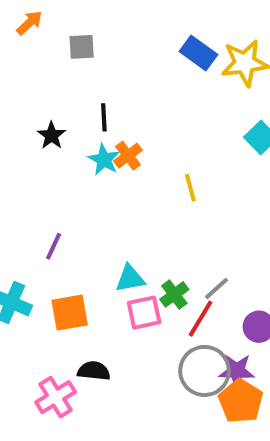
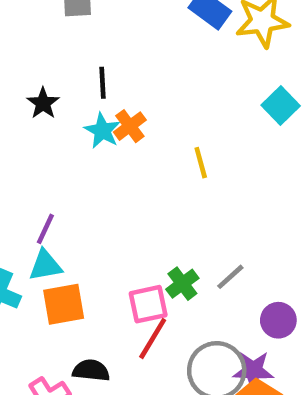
cyan triangle: (130, 278) -> (45, 265), moved
red line: (200, 319) -> (153, 339), moved

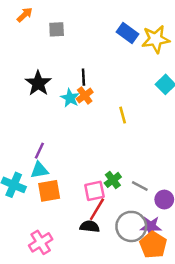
black line: (102, 83) -> (83, 77), moved
black star: (43, 103) -> (38, 83), size x1.5
gray line: (230, 277) -> (140, 186), moved, turned 70
black semicircle: (91, 370) -> (90, 226), moved

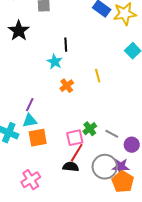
black star: (38, 83) -> (19, 31), moved
orange cross: (85, 95) -> (67, 86), moved

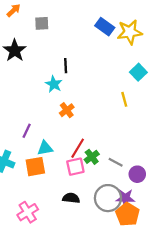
yellow line: (98, 76) -> (124, 99), moved
cyan triangle: (30, 121) -> (45, 148), moved
red line: (77, 153) -> (78, 148), moved

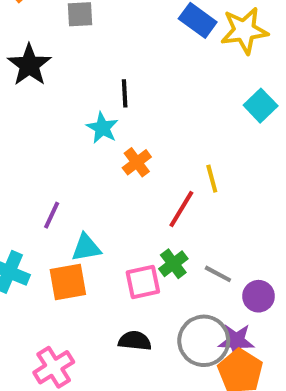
yellow line: (124, 99) -> (212, 179), moved
orange cross: (67, 110) -> (137, 162), moved
red line: (78, 148) -> (181, 209), moved

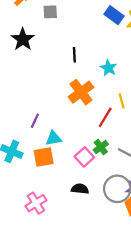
cyan star: (102, 128) -> (108, 68), moved
orange cross: (137, 162) -> (81, 92), size x1.6
pink square: (143, 282) -> (84, 157), turned -30

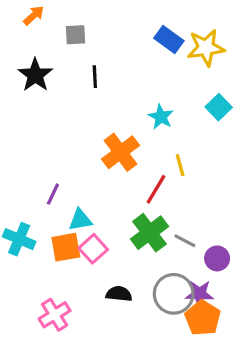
black line: (74, 55) -> (95, 77), moved
green cross: (101, 147) -> (150, 233), size x1.6
pink square: (84, 157) -> (93, 249), moved

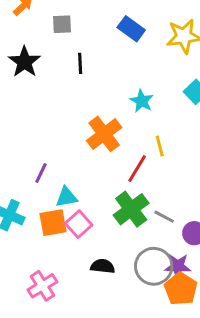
blue rectangle: (169, 40) -> (131, 29), moved

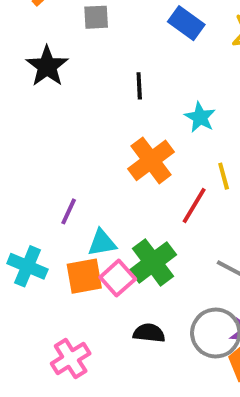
black line: (80, 63) -> (139, 86), moved
green cross: (131, 209) -> (153, 262), moved

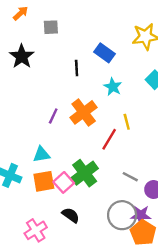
blue rectangle: (186, 23) -> (105, 53), moved
purple line: (69, 211) -> (53, 116), moved
cyan triangle: (102, 243) -> (42, 154), moved
black semicircle: (149, 333) -> (71, 215), moved, turned 30

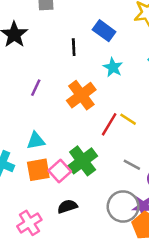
purple line: (53, 116) -> (36, 88), moved
yellow line: (127, 122) -> (128, 119), moved, turned -42
black semicircle: (71, 215) -> (67, 206), turned -54

